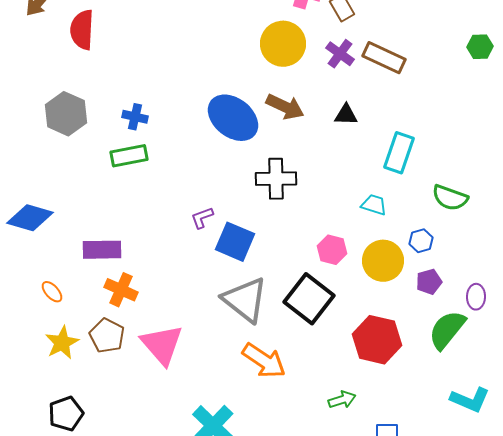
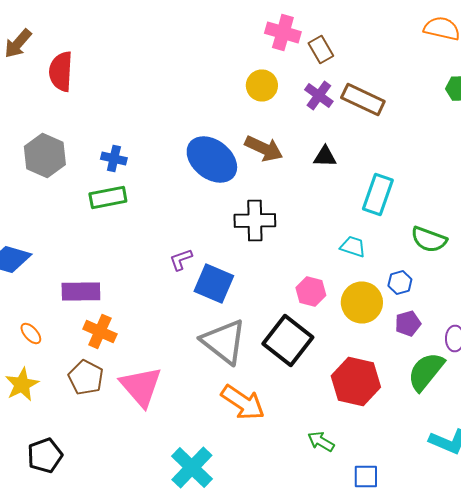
yellow circle: (283, 44) -> (262, 86), size x0.7
yellow star: (62, 343) -> (22, 384), moved
green arrow: (342, 400) -> (321, 442), turned -132

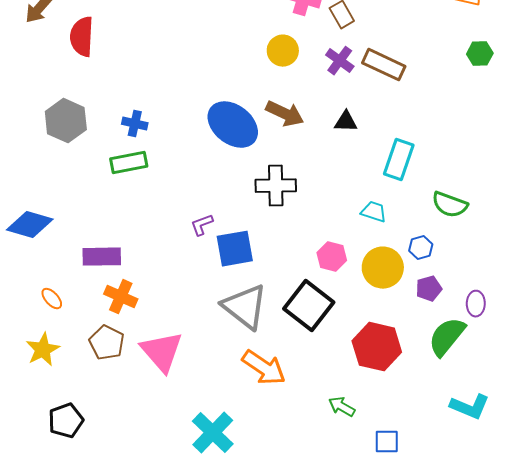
blue square: (214, 284) -> (235, 249), turned -33

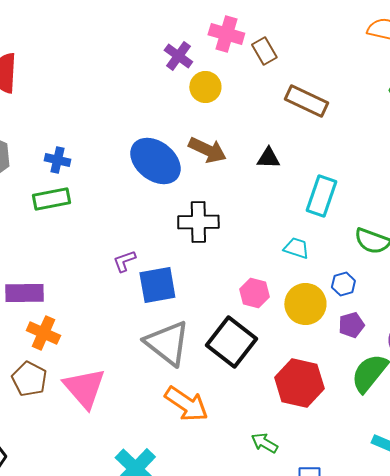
purple cross: (340, 61) -> (178, 56), moved

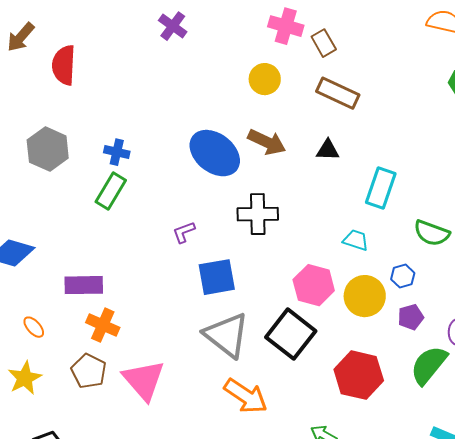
purple cross: (178, 56) -> (173, 26), moved
brown rectangle: (306, 101) -> (338, 93), moved
green rectangle: (51, 199) -> (111, 191), turned -48
purple L-shape: (124, 261) -> (184, 232), moved
pink hexagon: (254, 293) -> (314, 285), size x1.4

